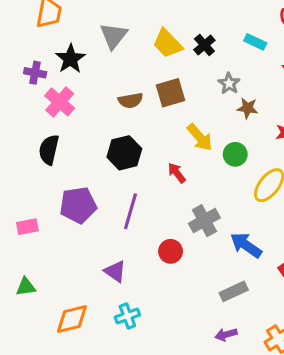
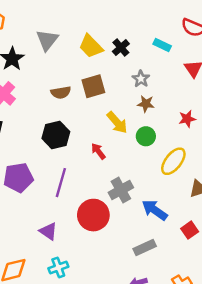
brown star: (248, 108) -> (146, 104), moved
red circle: (171, 251) -> (93, 215), size x1.6

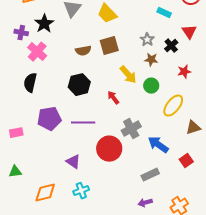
black cross: (121, 48) -> (171, 46), moved
purple line: (61, 183) -> (83, 123), turned 75

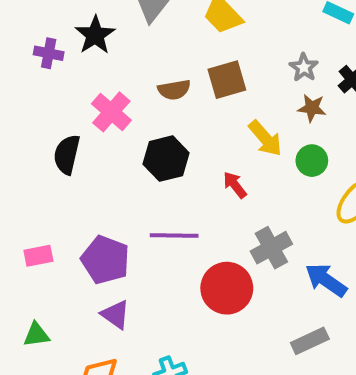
pink cross: (37, 52) -> (111, 112), moved
purple pentagon: (49, 119) -> (105, 260), moved, turned 30
purple triangle: (73, 162) -> (115, 314), moved

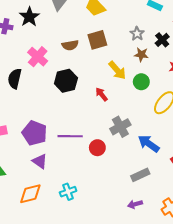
purple line: (174, 236) -> (70, 136), moved
red circle: (227, 288) -> (97, 148), size x0.6

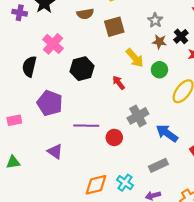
black cross: (162, 40) -> (181, 36), moved
brown semicircle: (70, 45) -> (85, 14), moved
purple pentagon: (35, 133) -> (50, 103), moved
cyan cross: (68, 192) -> (125, 183), moved, turned -35
orange diamond: (30, 194) -> (96, 185), moved

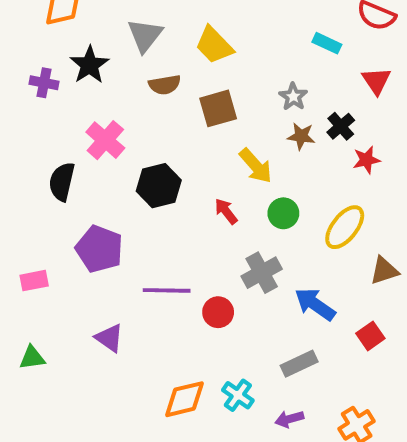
green circle: (159, 70) -> (283, 213), moved

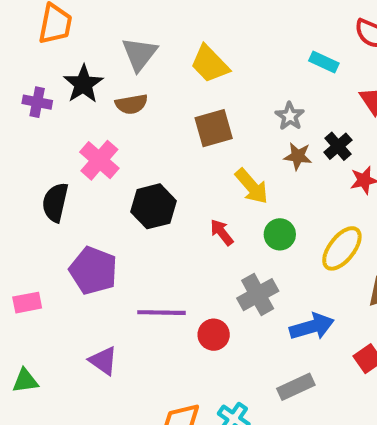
brown semicircle: (165, 85) -> (131, 104), moved
blue arrow: (315, 304) -> (312, 327), turned 129

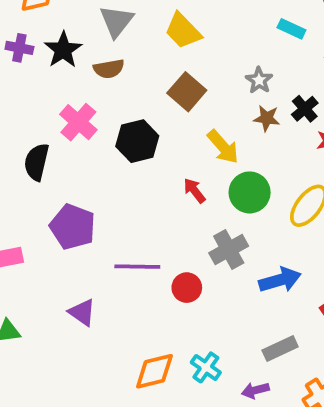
purple cross: (37, 102) -> (19, 48), moved
brown square: (214, 128) -> (187, 92), turned -33
black hexagon: (153, 206) -> (137, 141), moved
green circle: (280, 234) -> (250, 192), size x1.4
gray rectangle: (296, 387) -> (280, 348), moved

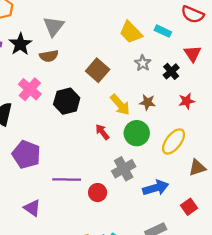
yellow trapezoid: (183, 31) -> (131, 32), moved
black cross: (305, 109) -> (171, 71), moved
brown star: (267, 118) -> (147, 102), moved

